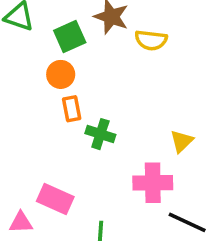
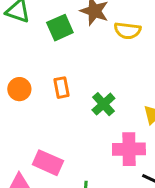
orange circle: (61, 74) -> (19, 89), moved
green cross: (100, 134) -> (103, 104), moved, turned 30

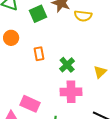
orange circle: (19, 89) -> (11, 38), moved
pink cross: (129, 149) -> (71, 92), moved

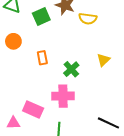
yellow triangle: (100, 72) -> (103, 60), moved
pink cross: (71, 92) -> (63, 96), moved

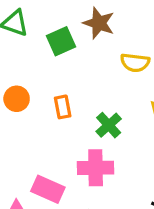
yellow semicircle: (88, 19) -> (135, 63), moved
orange circle: (13, 41) -> (17, 99), moved

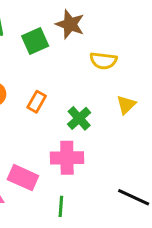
orange rectangle: (63, 107) -> (37, 102), turned 40

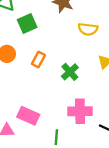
green square: (35, 41) -> (27, 24), moved
pink cross: (67, 158) -> (80, 111), moved

